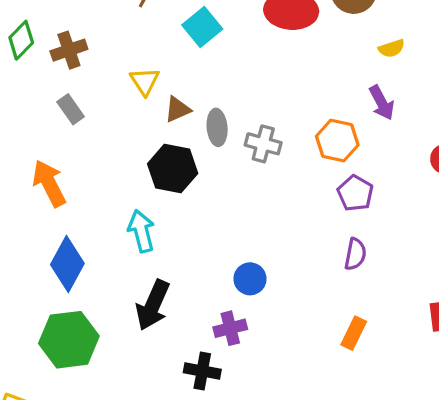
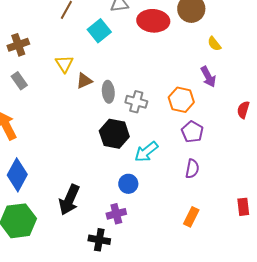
yellow semicircle: (392, 48) -> (214, 44), turned 70
black hexagon: (173, 169) -> (114, 134), moved
cyan arrow: (141, 231) -> (146, 152), moved, turned -115

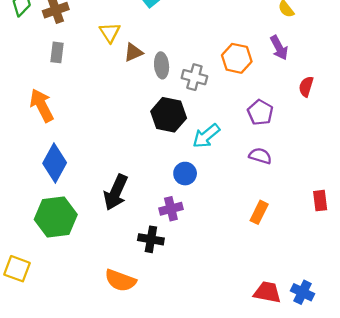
gray rectangle: (19, 81) -> (57, 52), turned 42
orange hexagon: (181, 100) -> (237, 58), moved
red semicircle: (243, 110) -> (306, 87), moved
purple semicircle: (192, 169) -> (260, 156), turned -84

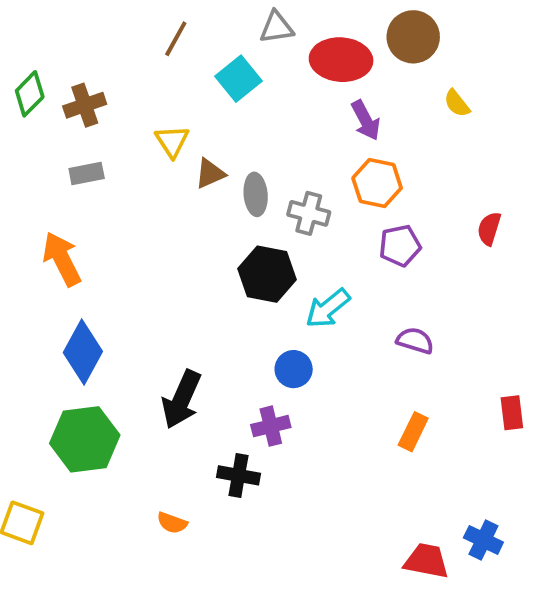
purple arrow: (279, 48) -> (366, 120), moved
gray rectangle: (57, 52) -> (87, 174), turned 72
purple pentagon: (260, 112) -> (400, 246), moved, turned 30
orange semicircle: (120, 280) -> (172, 523), moved, size x0.6
blue cross: (303, 292) -> (483, 540), moved

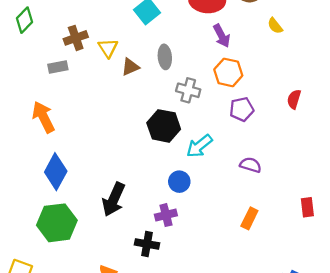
brown cross: (85, 105) -> (76, 38), moved
gray ellipse: (256, 194) -> (165, 57), moved

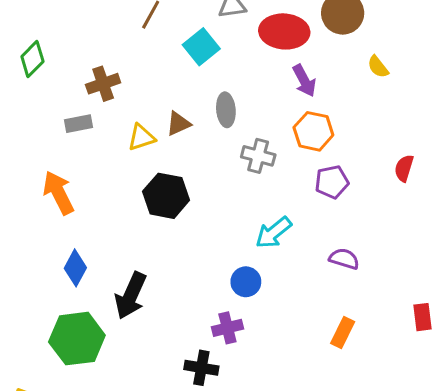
yellow triangle: (108, 48) -> (141, 137), moved, turned 45
black hexagon: (164, 126) -> (166, 196), moved
blue diamond: (56, 172) -> (75, 268), size x0.7
black arrow: (114, 199) -> (131, 296), moved

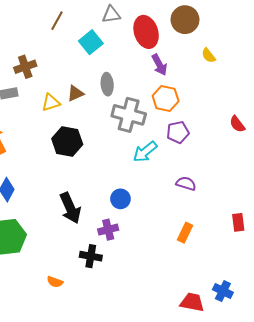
red ellipse: (284, 31) -> (146, 32), turned 68
gray cross: (258, 156) -> (129, 115), size x1.5
red semicircle: (404, 168) -> (237, 124), moved, turned -54
cyan arrow: (274, 233) -> (145, 152), moved
black arrow: (131, 296) -> (70, 208), moved, turned -48

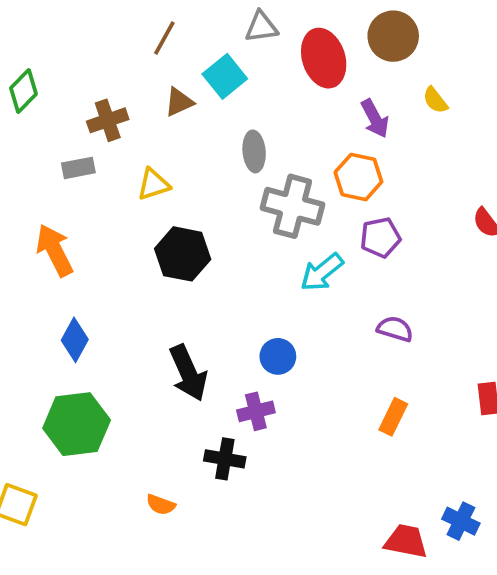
purple arrow: (159, 65) -> (375, 118), moved
brown triangle: (75, 93) -> (179, 102), moved

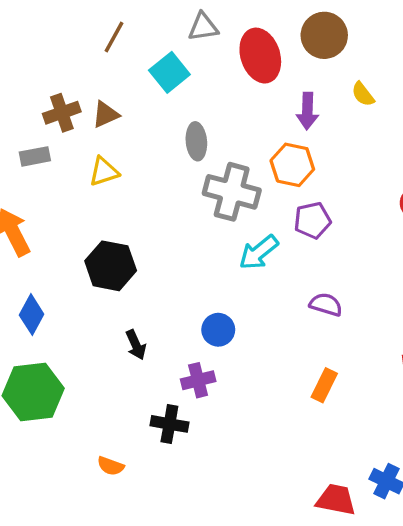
brown triangle: (179, 102) -> (106, 114), moved
purple arrow: (375, 118) -> (307, 111), turned 30
black hexagon: (183, 254) -> (111, 266), moved
black arrow: (188, 373) -> (136, 345), size x0.6

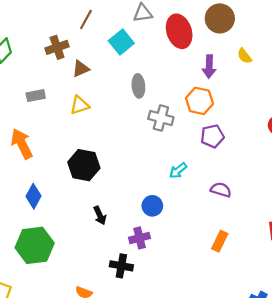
brown cross: (62, 113) -> (57, 47), moved
gray cross: (232, 192) -> (161, 118), size x0.7
cyan arrow: (259, 252) -> (178, 170), moved, size x0.7

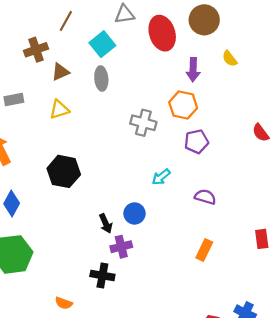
gray ellipse: (138, 86) -> (101, 78), moved
black arrow: (100, 215) -> (106, 223), moved

